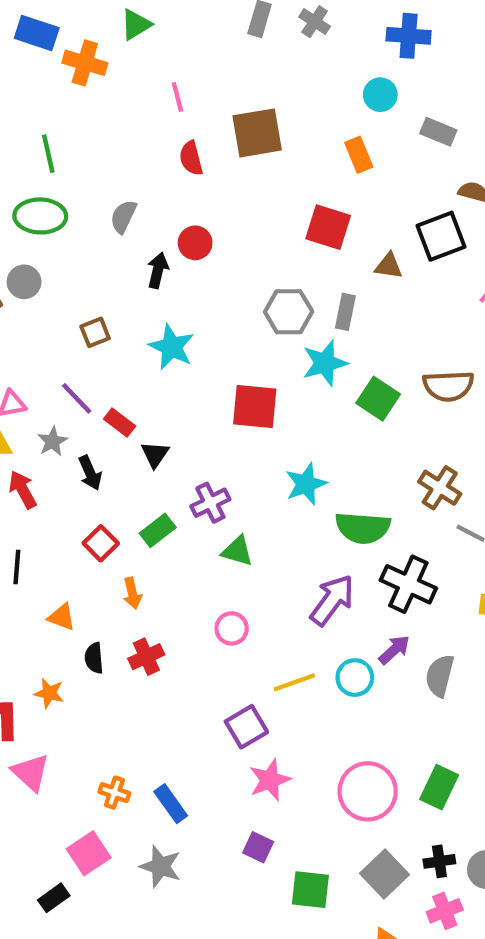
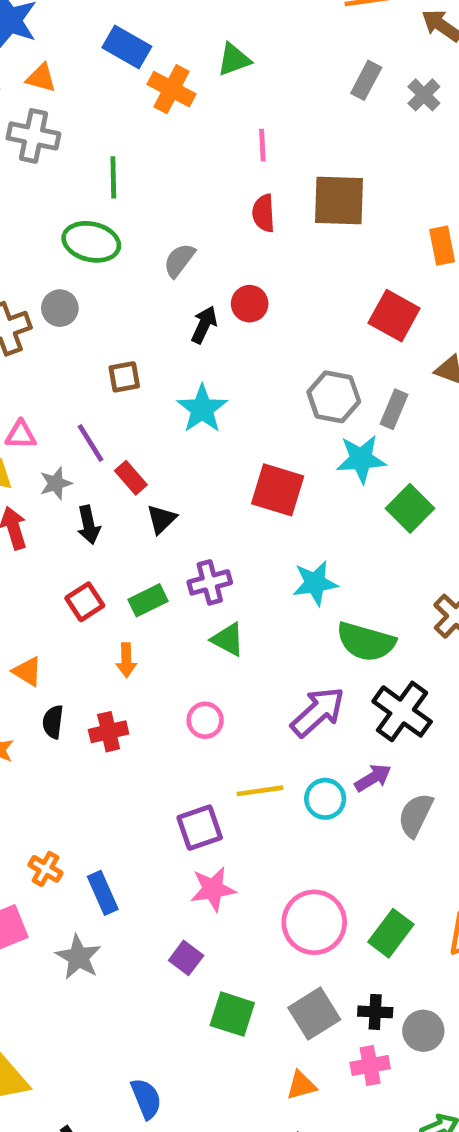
orange arrow: (132, 593) -> (126, 660), moved

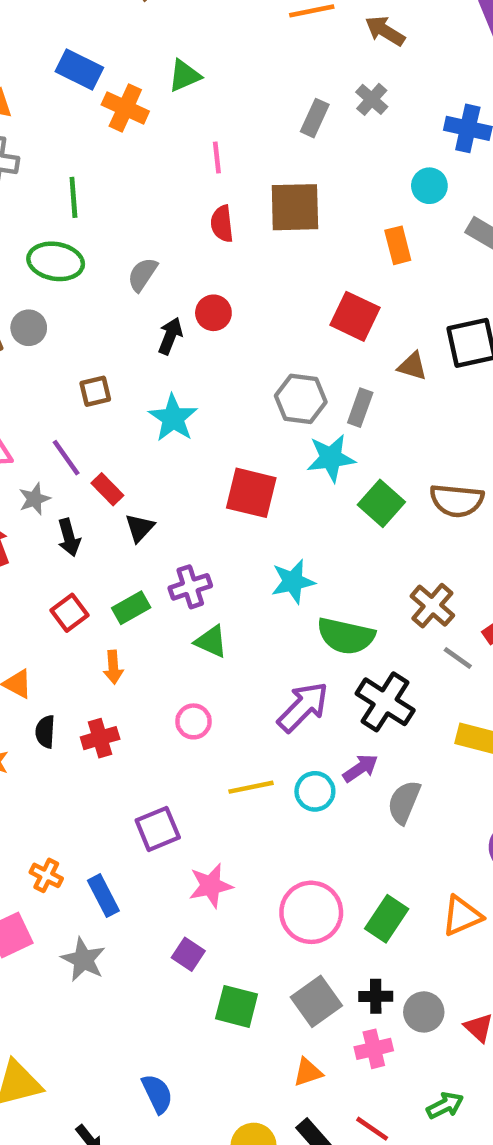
gray rectangle: (366, 80) -> (315, 118), moved
purple square: (200, 828) -> (158, 829), moved

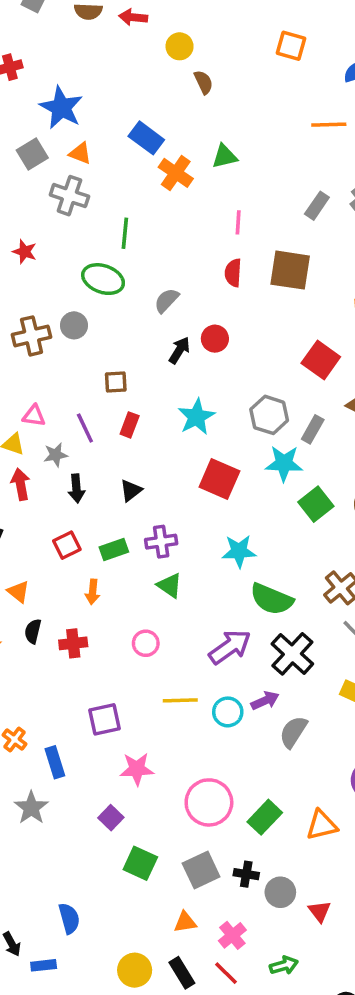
cyan star: (173, 418) -> (196, 417), moved
red rectangle: (107, 489) -> (130, 425), moved, turned 55
pink cross: (374, 1049) -> (232, 935), moved, turned -36

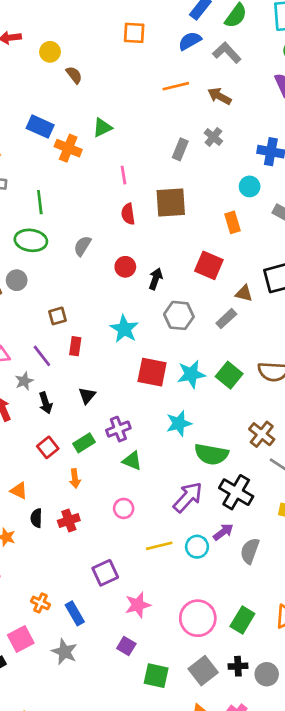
black arrow: (179, 350) -> (156, 279), moved
gray rectangle: (313, 429) -> (226, 319), moved, turned 30
cyan star: (284, 463) -> (191, 374), moved

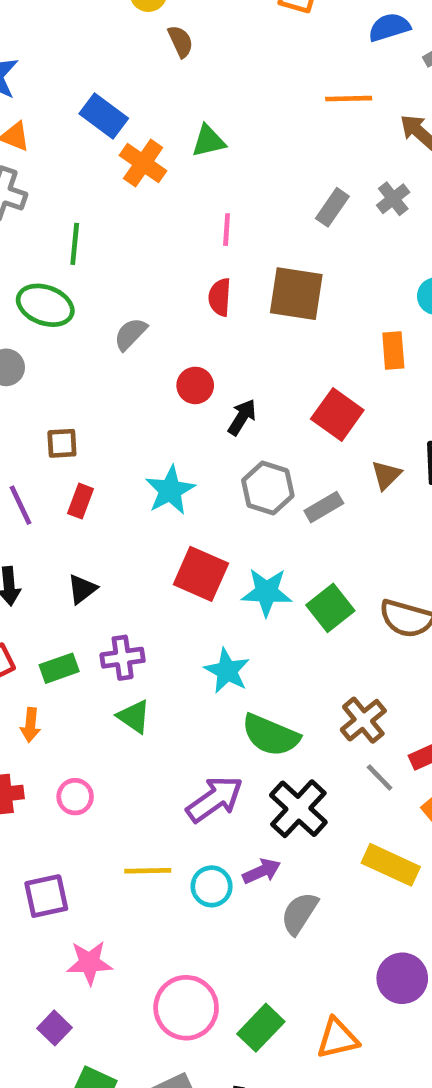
brown triangle: (244, 293) -> (386, 475), turned 48
gray rectangle: (226, 319) -> (324, 507), moved
cyan star: (179, 423) -> (227, 671), turned 30
pink circle: (124, 508) -> (75, 797), moved

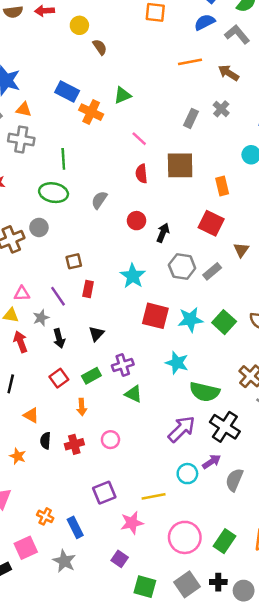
pink line: (227, 230) -> (139, 139), turned -42
orange rectangle: (393, 351) -> (222, 186), moved
yellow line: (148, 871) -> (154, 496), moved

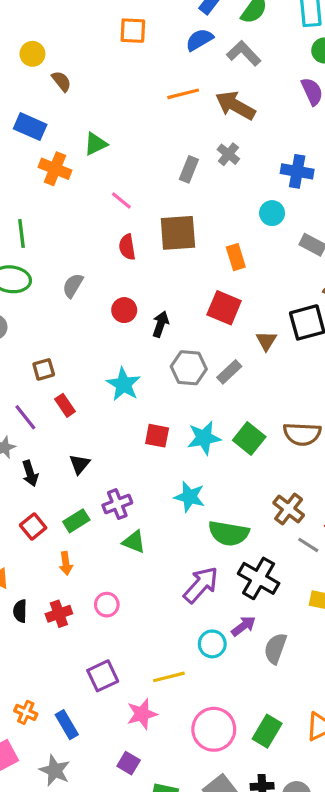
brown arrow: (229, 73) -> (235, 105), size x1.4
blue rectangle: (67, 92) -> (30, 127), moved
red rectangle: (88, 289) -> (65, 405), turned -42
red square: (155, 316) -> (157, 436), size x0.7

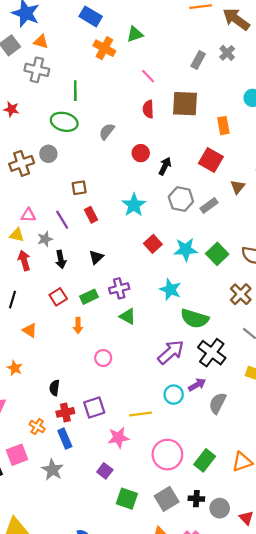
red square: (157, 436) -> (153, 244), turned 30
brown cross: (289, 509) -> (241, 294), moved
black semicircle: (20, 611) -> (54, 388), moved
red cross: (59, 614) -> (65, 412), moved

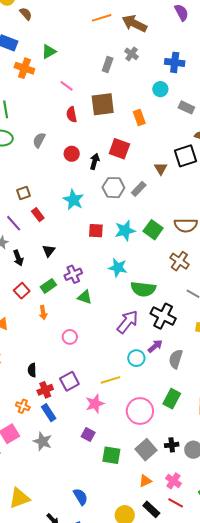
red square: (211, 160) -> (119, 149), moved
red square: (153, 244) -> (96, 231), turned -35
green rectangle: (205, 460) -> (172, 399), moved

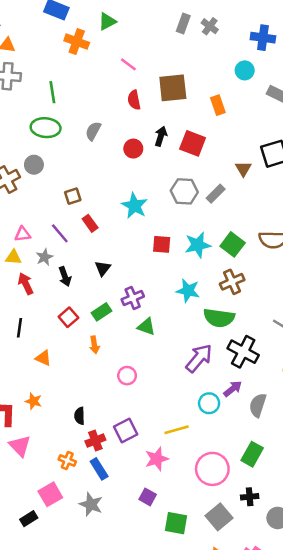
gray rectangle: (108, 65) -> (183, 23), moved
black arrow: (95, 161) -> (161, 136), moved
brown cross: (179, 261) -> (232, 282), moved, turned 30
black cross: (172, 445) -> (250, 497), moved

